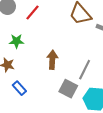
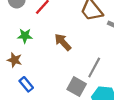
brown arrow: (52, 60) -> (63, 42), moved, turned -48

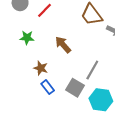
brown star: (15, 60) -> (41, 68), moved
blue rectangle: (26, 84) -> (48, 87), moved

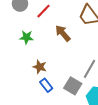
brown arrow: (63, 45) -> (63, 33), moved

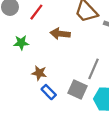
brown arrow: (63, 33) -> (60, 34), turned -36

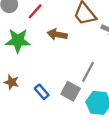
green star: (21, 43) -> (18, 41), size x1.6
brown star: (39, 73) -> (12, 82), moved

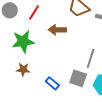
brown star: (12, 82) -> (23, 69), moved

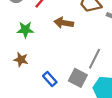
green star: (23, 41) -> (25, 30), size x0.7

